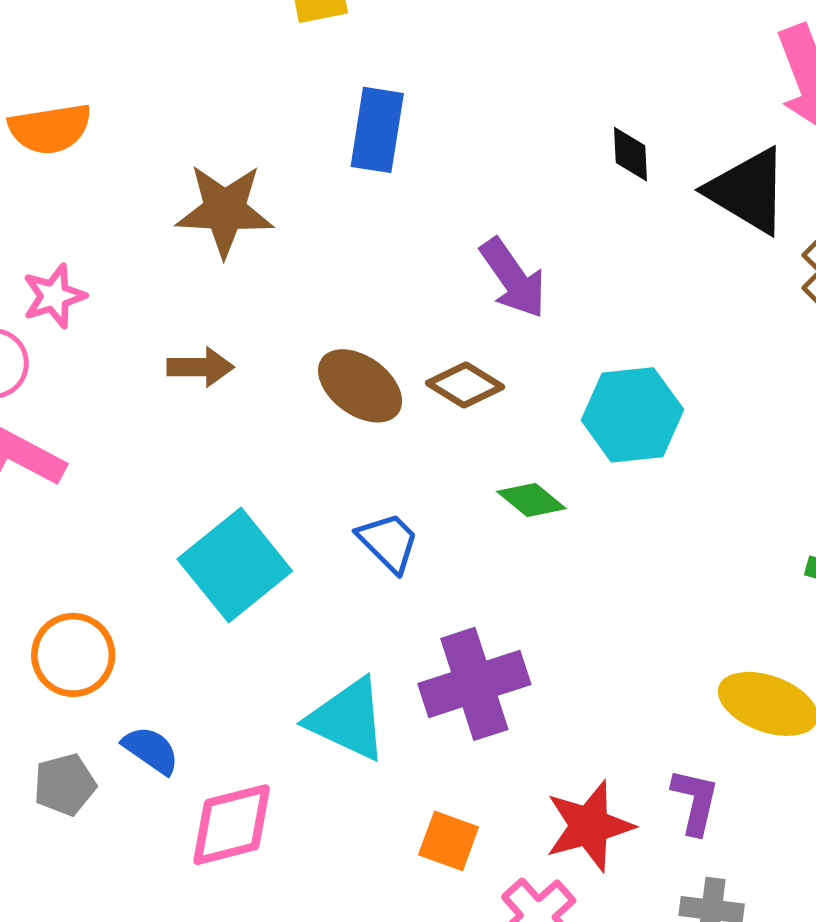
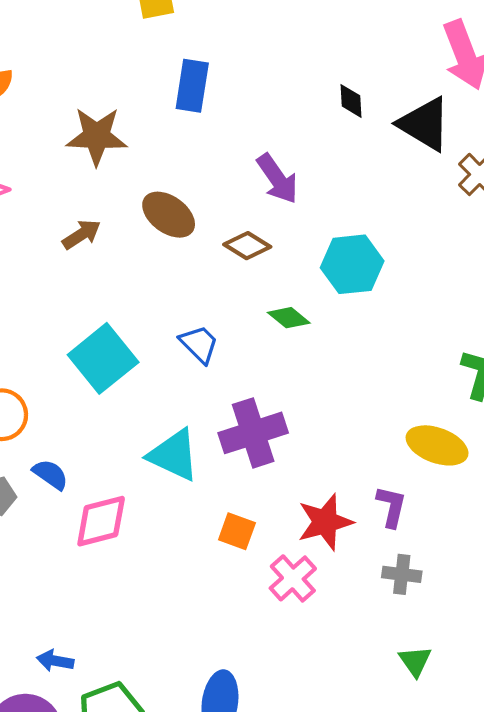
brown arrow: (200, 367) -> (81, 234), turned -33
brown ellipse: (360, 386) -> (169, 215), moved

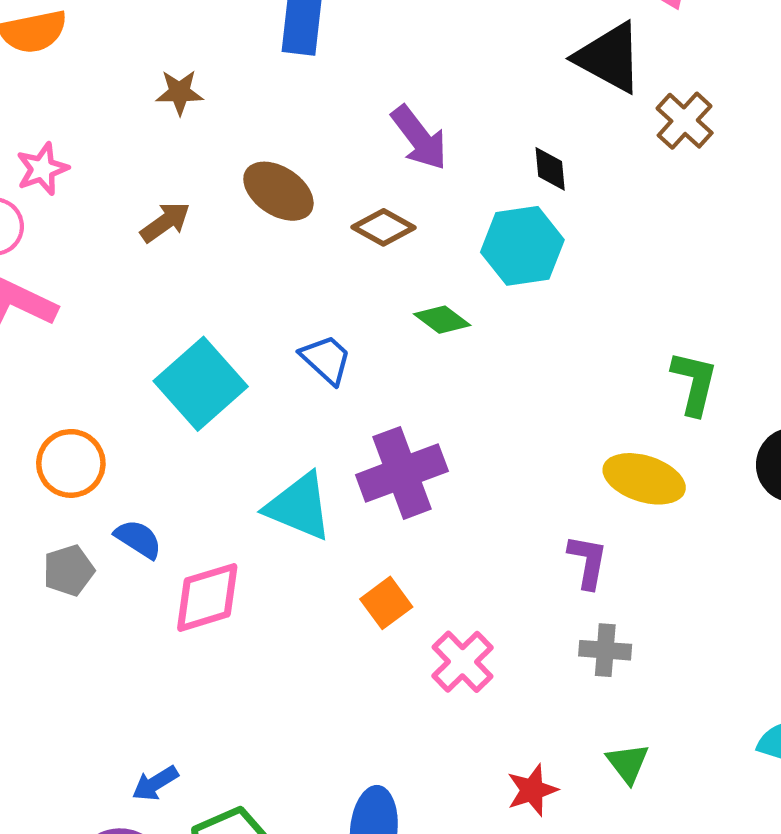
black diamond: (351, 101) -> (550, 169), moved
brown star: (97, 136) -> (180, 92), size x0.6
red star: (325, 522) -> (532, 790), moved, size x0.7
orange square: (237, 531) -> (386, 603), turned 36
blue arrow: (55, 661) -> (155, 783), turned -39

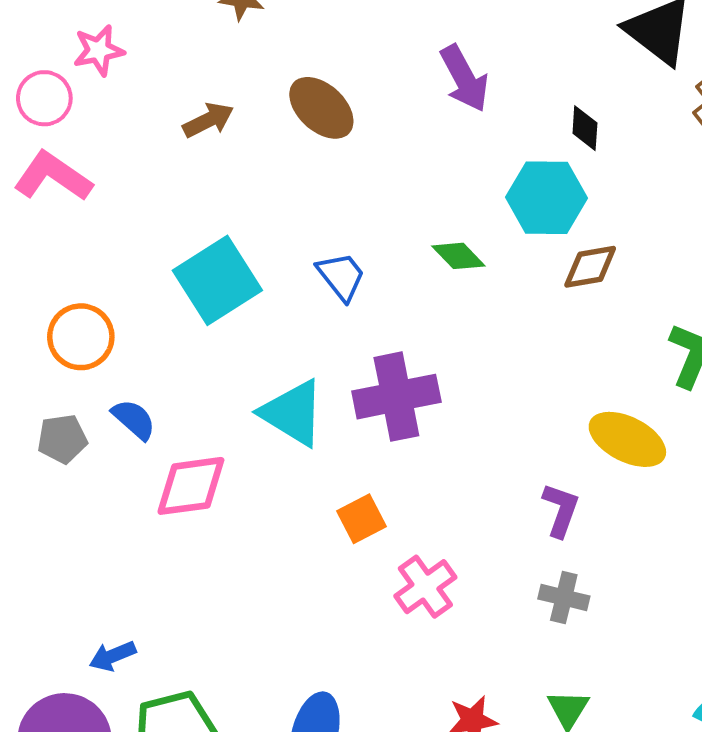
brown diamond: (383, 227) -> (590, 267), moved, turned -48

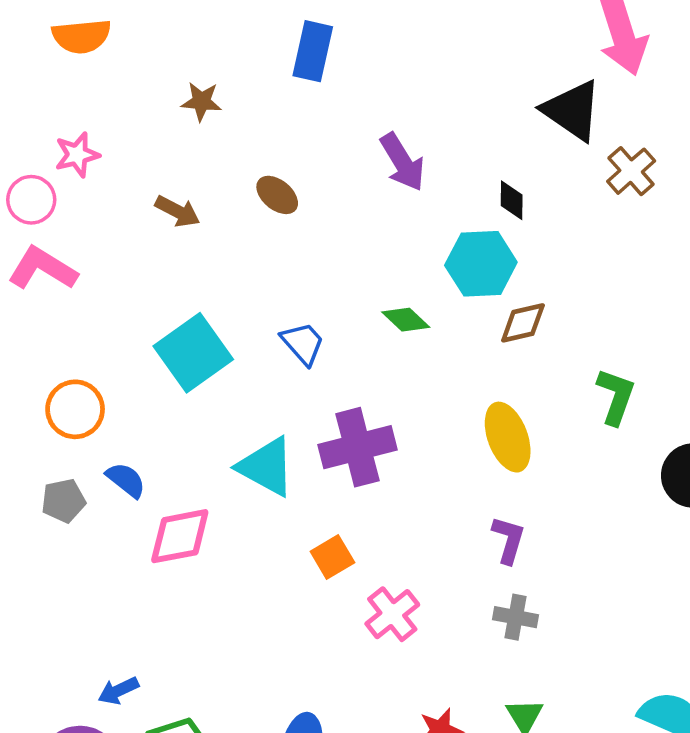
brown ellipse: (321, 108) -> (277, 195), size x0.7
brown arrow: (208, 120) -> (178, 211), turned 57
yellow ellipse: (627, 439) -> (508, 437), moved, turned 46

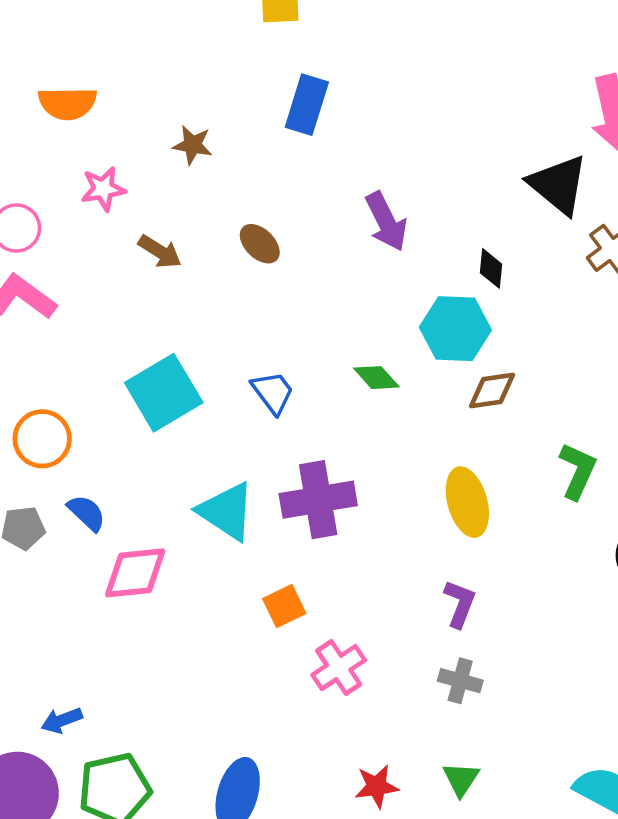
orange semicircle: (81, 36) -> (68, 103), moved
pink star: (77, 155) -> (103, 189), moved

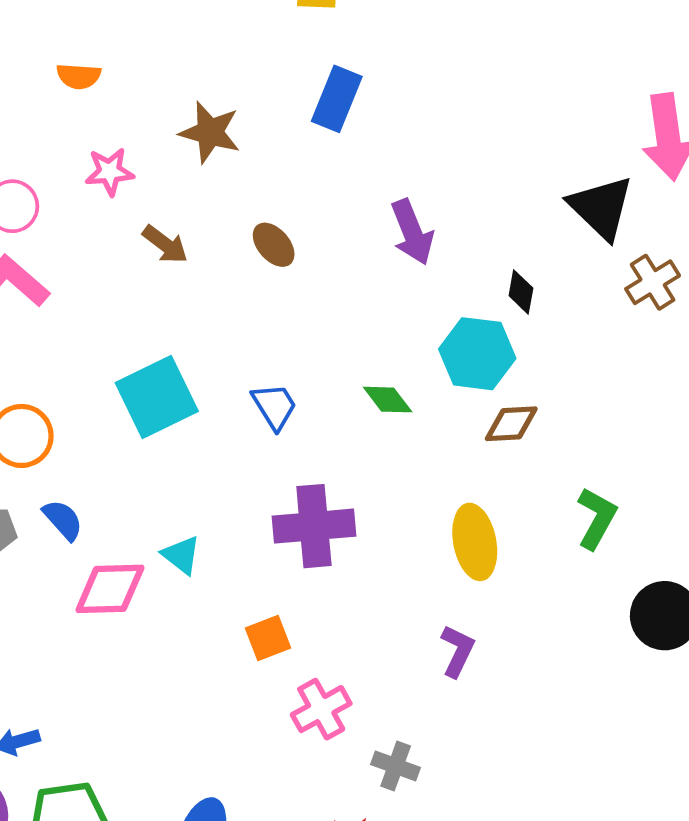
orange semicircle: (68, 103) -> (79, 76), size x0.7
brown star: (193, 145) -> (210, 132), size x1.4
cyan triangle: (226, 511) -> (181, 555), moved, size x0.6
gray cross: (460, 681) -> (396, 766), moved

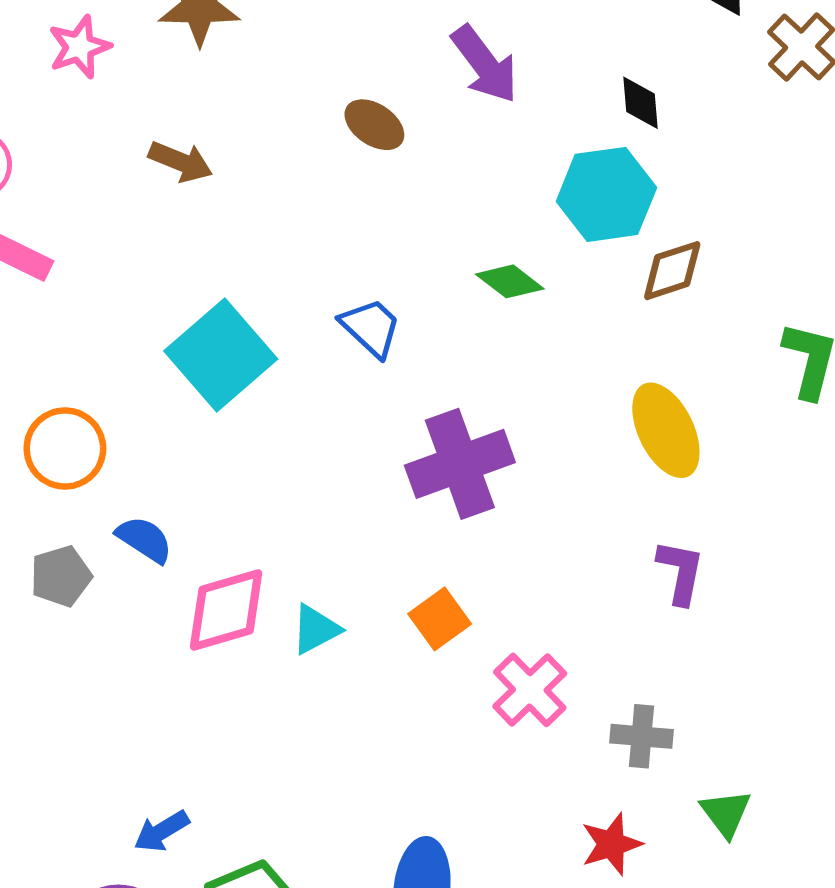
pink star: (110, 172) -> (79, 47), moved
brown ellipse: (274, 245) -> (374, 125), moved
cyan triangle: (181, 555) -> (316, 629), moved, turned -51

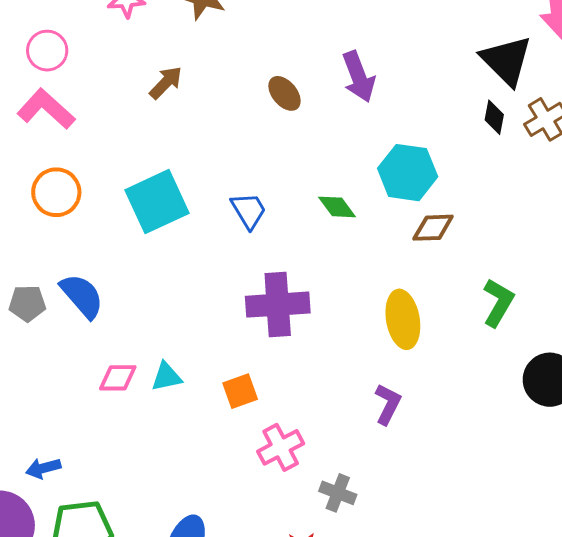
black diamond: (641, 103) -> (494, 117), moved
brown arrow: (181, 162) -> (166, 83), turned -84
orange circle: (65, 448) -> (56, 192), moved
blue semicircle: (144, 539) -> (82, 296), size x1.4
pink diamond: (226, 610) -> (118, 378), moved, size x0.7

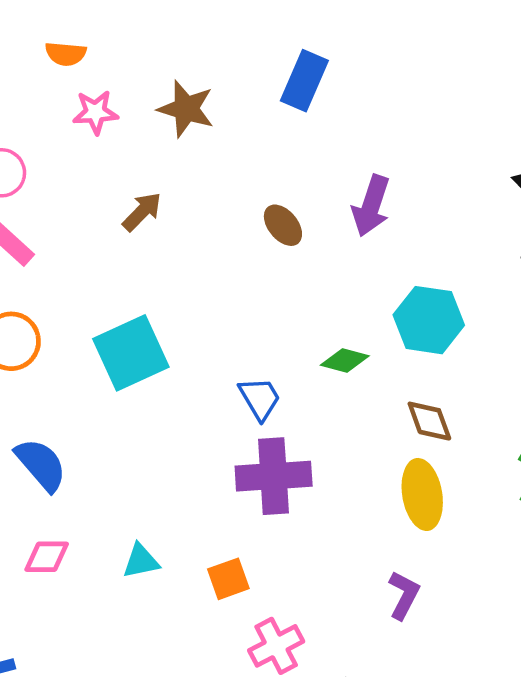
purple arrow: (359, 77) -> (371, 206), turned 39
green diamond: (337, 207) -> (345, 360), turned -39
blue trapezoid: (249, 211) -> (260, 398), moved
brown diamond: (433, 228) -> (429, 421), moved, turned 72
pink diamond: (118, 378) -> (47, 557), moved

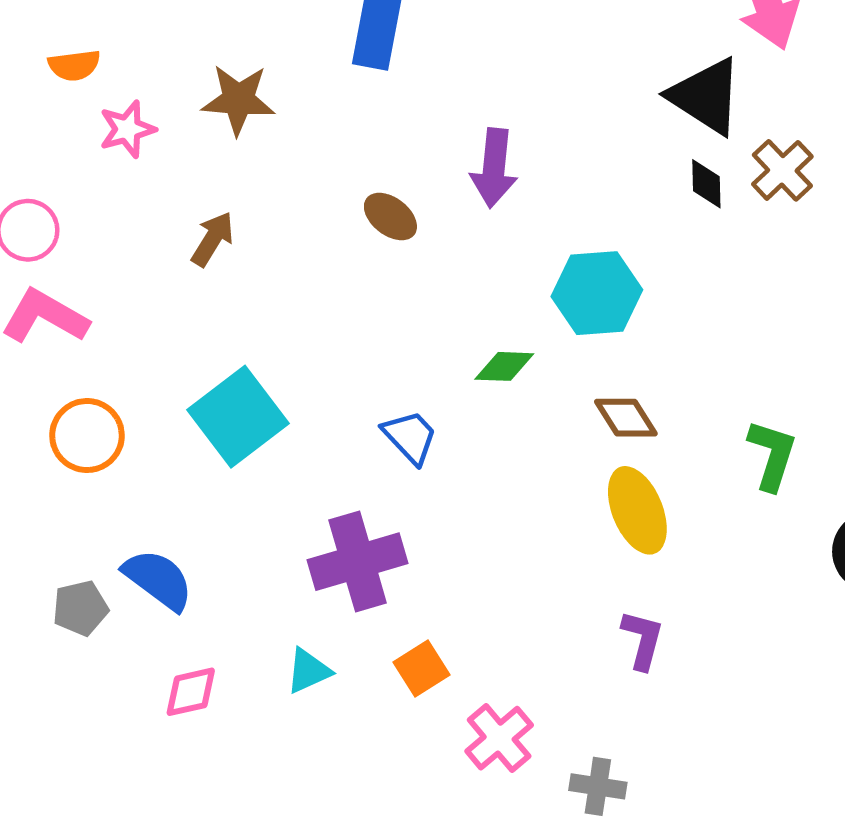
purple cross: (274, 476) -> (358, 562), moved

